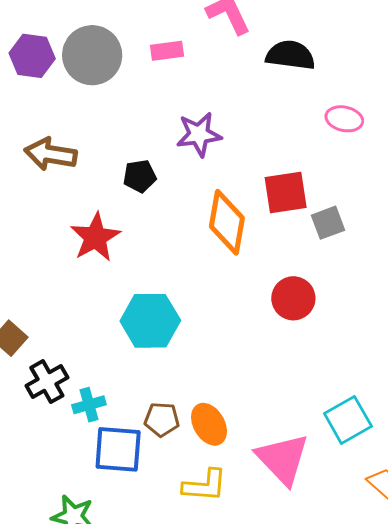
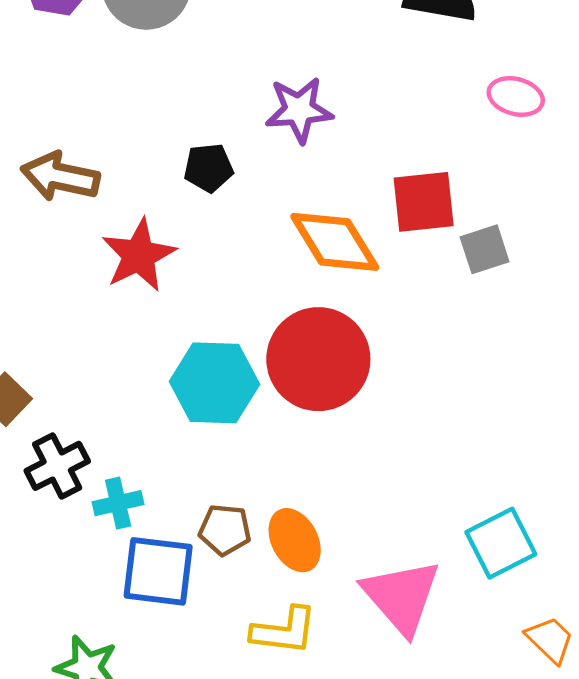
brown arrow: (51, 154) -> (60, 177), moved
orange diamond: (227, 222) -> (335, 242), turned -44
red circle: (293, 298) -> (318, 359), moved, size x1.6

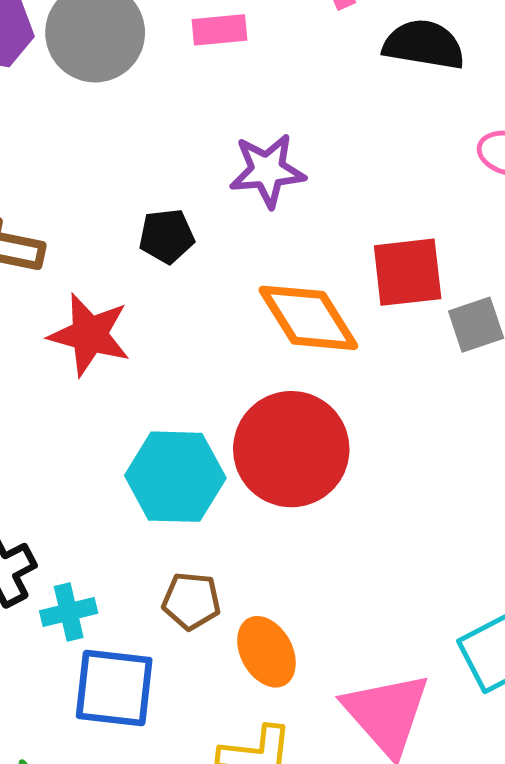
red star: (139, 255) -> (89, 335), turned -30
brown pentagon: (225, 530) -> (191, 601), moved

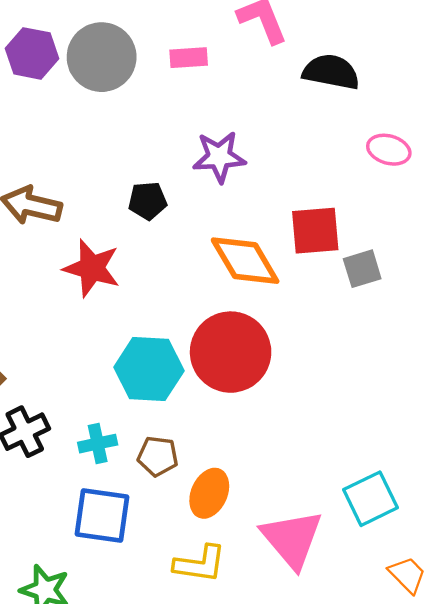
cyan cross: (69, 612) -> (98, 444), moved
orange ellipse: (266, 652) -> (209, 493), turned 51

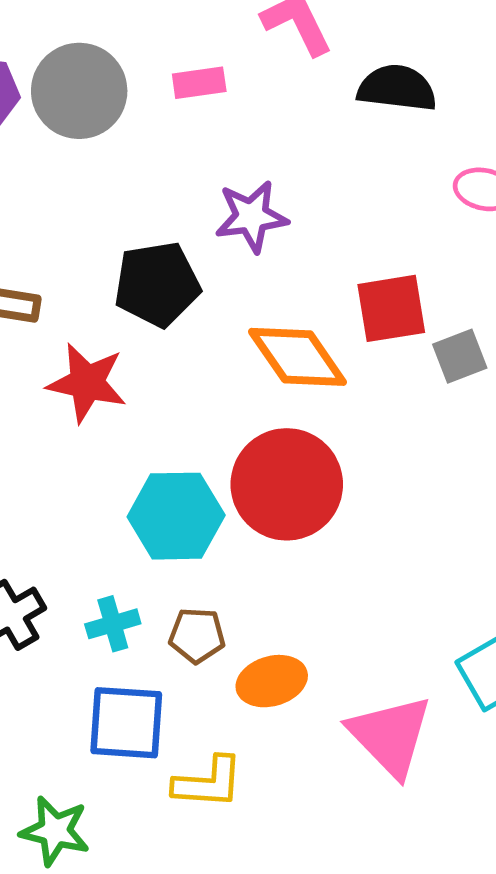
black pentagon: (148, 201) -> (157, 284), size x1.6
orange ellipse: (209, 493) -> (272, 681), turned 54
yellow L-shape: (200, 564) -> (208, 782), moved

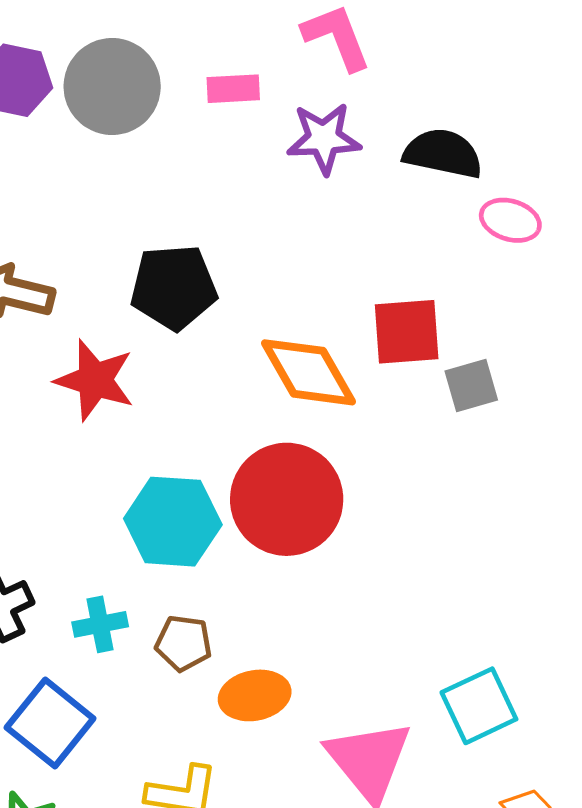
black semicircle: (397, 88) -> (443, 153), moved
purple star: (251, 216) -> (324, 138), moved
blue square: (126, 723) -> (50, 723), moved, turned 30

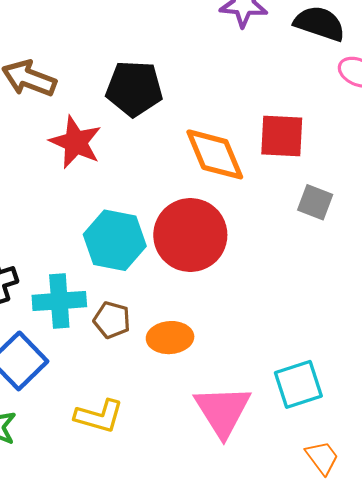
gray square: (471, 386) -> (315, 202), moved, turned 30
cyan cross: (100, 624) -> (59, 301), size x1.5
orange ellipse: (255, 695) -> (170, 338), moved

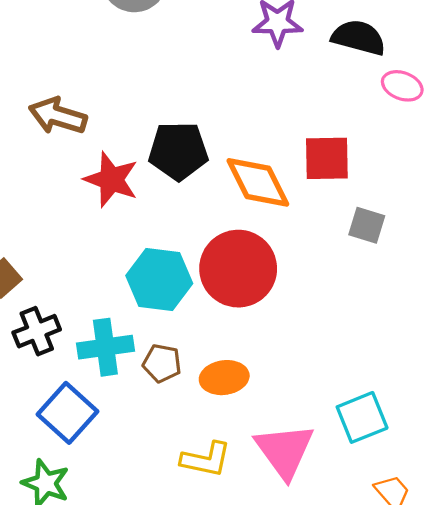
black pentagon: (134, 88) -> (178, 151), moved
yellow L-shape: (99, 416) -> (206, 459), moved

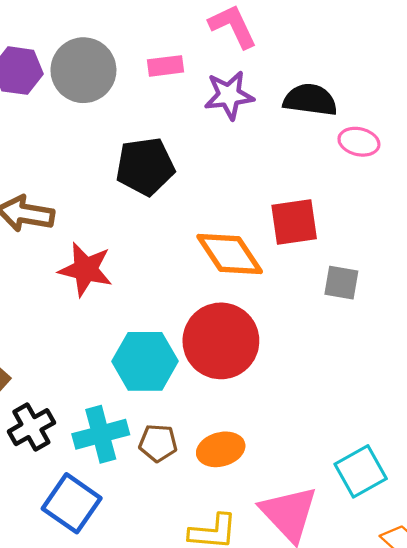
black pentagon: (178, 151) -> (145, 166), moved

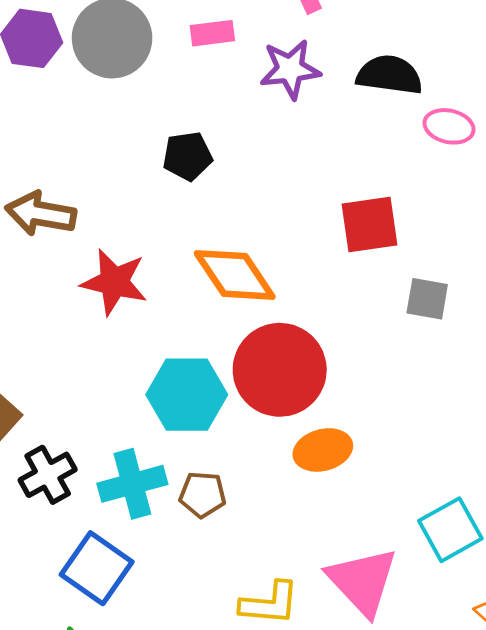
black pentagon: (145, 166) -> (187, 156), size x0.7
orange diamond: (230, 254) -> (235, 275), moved
orange ellipse: (221, 449) -> (323, 450), moved

